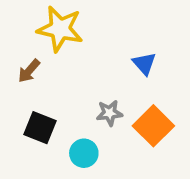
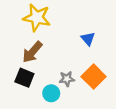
brown arrow: (29, 71) -> (32, 52), moved, size x1.5
gray star: (109, 113) -> (67, 79), moved

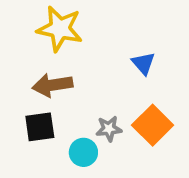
brown arrow: (32, 52) -> (53, 85), turned 40
black square: (24, 78) -> (40, 127), turned -30

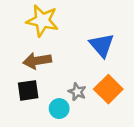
blue triangle: (143, 63) -> (102, 45), size x1.5
gray star: (109, 129) -> (77, 92), turned 30

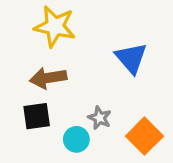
orange square: (108, 89) -> (144, 136), moved

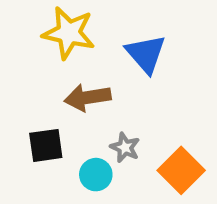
blue triangle: (131, 58) -> (146, 54), moved
brown arrow: (48, 78) -> (87, 97), moved

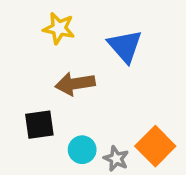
yellow star: (69, 33) -> (59, 28), size x0.7
gray star: (125, 148) -> (116, 159), moved

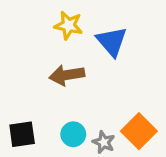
yellow star: (59, 28) -> (68, 25), moved
black square: (39, 125) -> (22, 134), moved

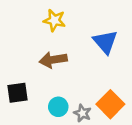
blue triangle: (112, 41) -> (105, 42), moved
black square: (22, 134) -> (18, 93), moved

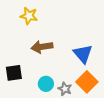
yellow star: (54, 20) -> (29, 16), moved
blue triangle: (105, 42) -> (83, 54), moved

